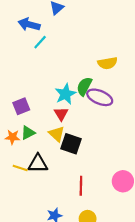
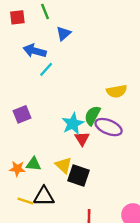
purple square: (21, 106) -> (22, 114), moved
red triangle: (61, 114) -> (82, 139), moved
green triangle: (28, 133) -> (33, 164), turned 32

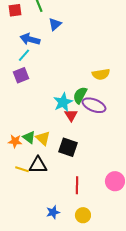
cyan line: (46, 69) -> (24, 55), moved
purple square: (22, 114) -> (21, 75), moved
green triangle: (33, 164) -> (29, 137), turned 32
yellow triangle: (64, 165) -> (43, 138), moved

